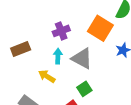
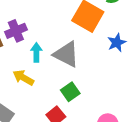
purple cross: (61, 31) -> (16, 31), moved

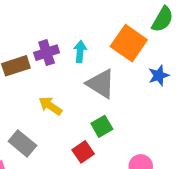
cyan arrow: (36, 52) -> (80, 52), moved

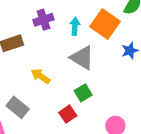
cyan arrow: (80, 52) -> (75, 26), moved
purple cross: (47, 53) -> (43, 20), moved

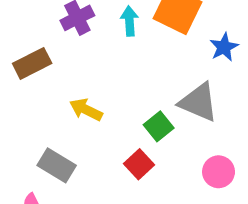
gray triangle: (82, 58) -> (199, 102), moved

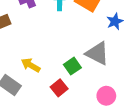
yellow arrow: (86, 110) -> (31, 65), moved

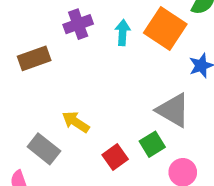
green square: (72, 66) -> (152, 144), moved

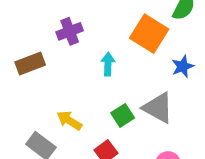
cyan arrow: (123, 33) -> (108, 64), moved
green square: (152, 144) -> (123, 115), moved

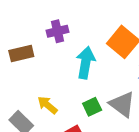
cyan arrow: (108, 64) -> (86, 63), size x1.6

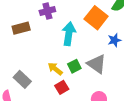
yellow arrow: (47, 105) -> (55, 69), moved

